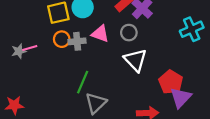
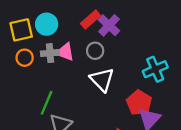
cyan cross: (192, 29) -> (155, 69), moved
gray cross: (77, 41) -> (50, 53), moved

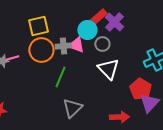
cyan circle: (47, 24) -> (87, 30), moved
orange circle: (25, 58) -> (41, 50), size x1.6
green line: (47, 103) -> (60, 77), moved

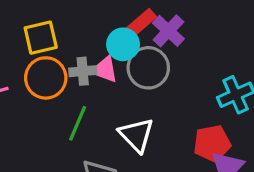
gray circle: (102, 44) -> (148, 68), size x1.6
white triangle: (108, 69) -> (136, 135), moved
red pentagon: (140, 89) -> (212, 143), turned 30

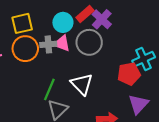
cyan circle: (123, 44) -> (63, 22), moved
green line: (78, 123) -> (49, 89), moved
red pentagon: (212, 143) -> (129, 74), moved

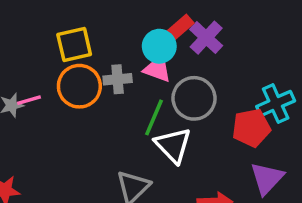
cyan circle: (63, 22) -> (159, 46), moved
gray circle: (89, 42) -> (194, 98), moved
pink triangle: (62, 43) -> (158, 69), moved
green line: (49, 89) -> (154, 117), moved

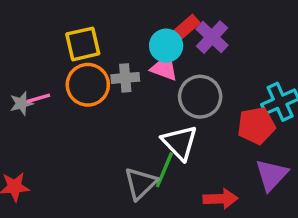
green line: (154, 117) -> (164, 170), moved

